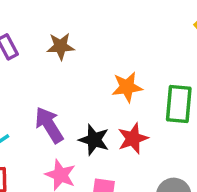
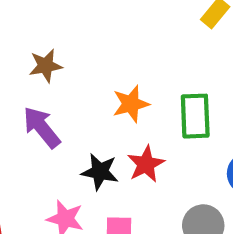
purple arrow: (49, 125) -> (42, 127), moved

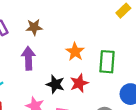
orange star: (131, 104) -> (75, 52), turned -30
purple arrow: (42, 127) -> (28, 58), turned 30

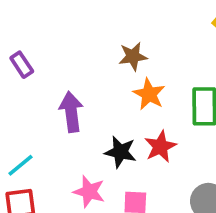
brown star: (34, 27) -> (133, 56), moved

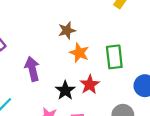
black star: (120, 152) -> (65, 90), turned 30

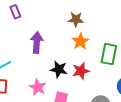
black star: (65, 90) -> (59, 69), turned 30

